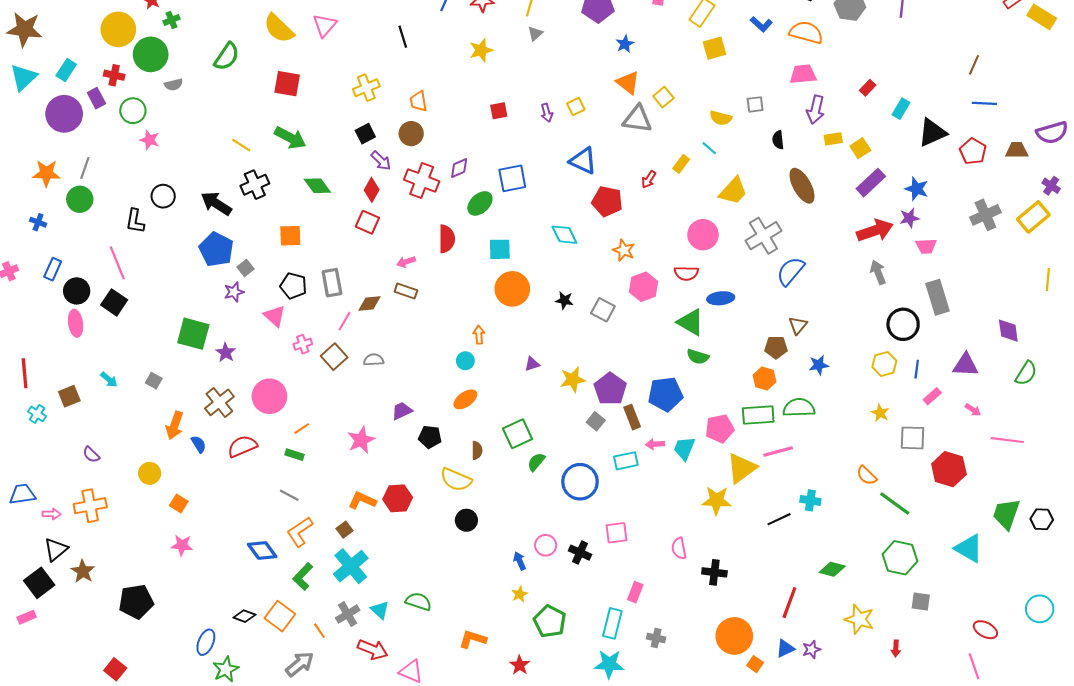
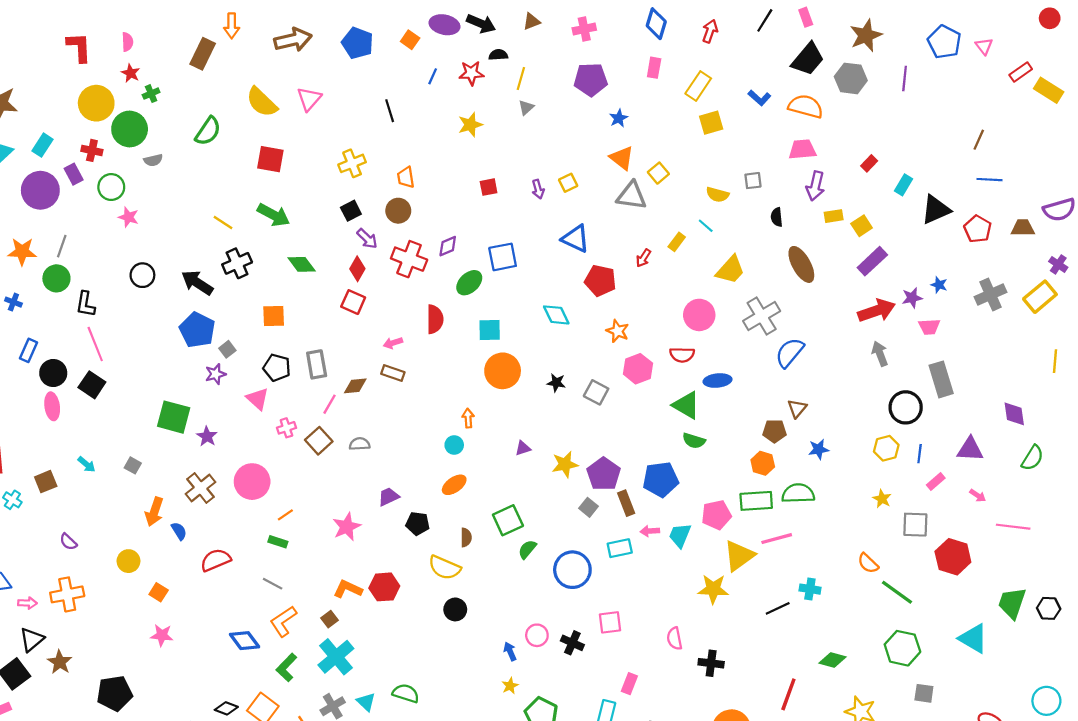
blue star: (917, 189) -> (939, 285), moved, size x0.7
black L-shape: (135, 221) -> (85, 304), moved
red semicircle: (242, 446) -> (216, 560), moved

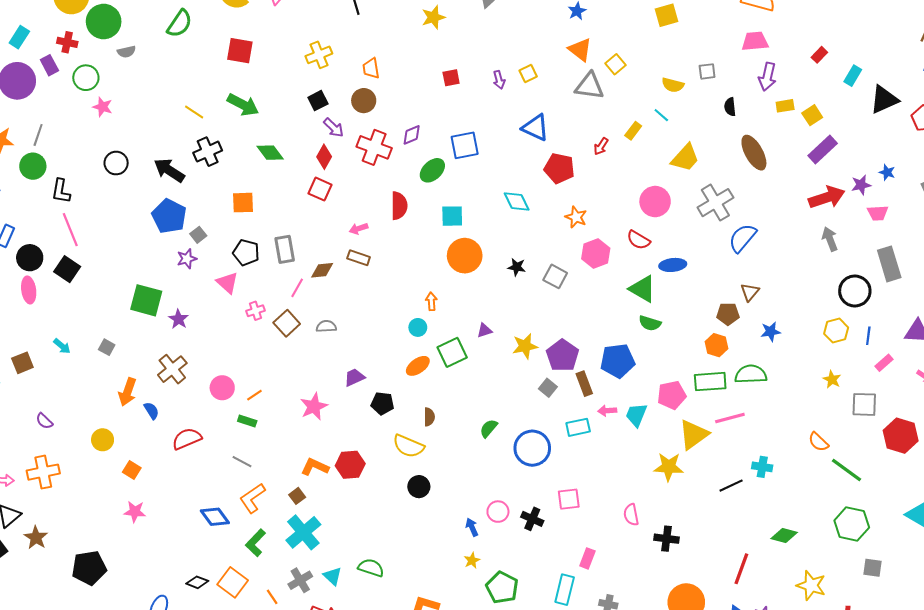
red semicircle: (682, 355) -> (638, 240), turned 30
pink circle: (252, 482) -> (222, 388), moved, size x0.7
green square: (508, 520) -> (452, 352), moved

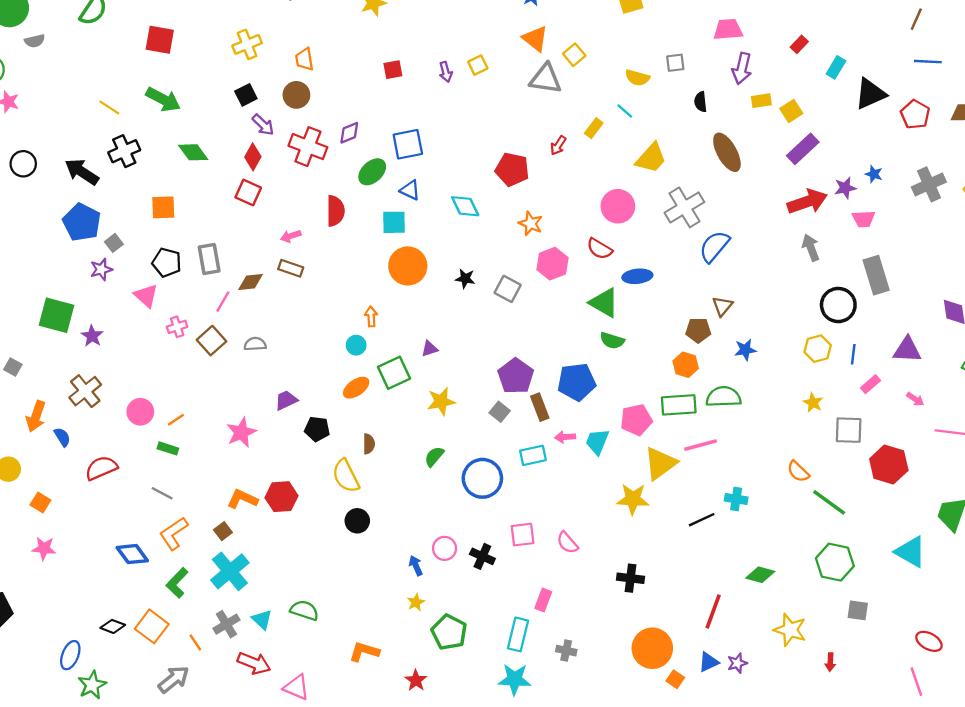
blue triangle: (535, 128) -> (410, 190), moved, size x0.7
yellow star: (525, 346) -> (441, 401), moved
yellow semicircle: (408, 446) -> (346, 476), turned 40
pink semicircle: (631, 515) -> (567, 543), moved, turned -30

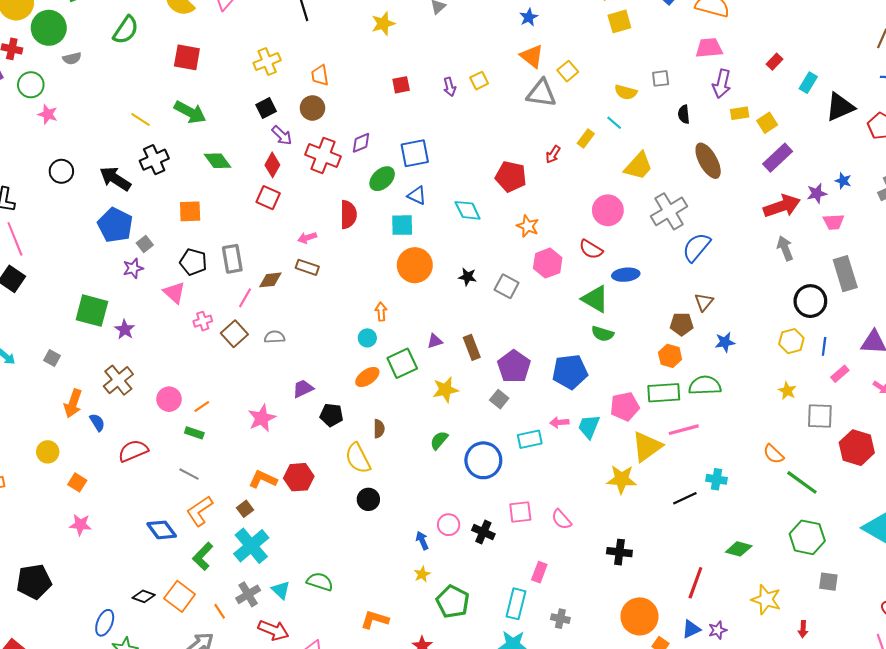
brown rectangle: (540, 407) -> (472, 347), moved

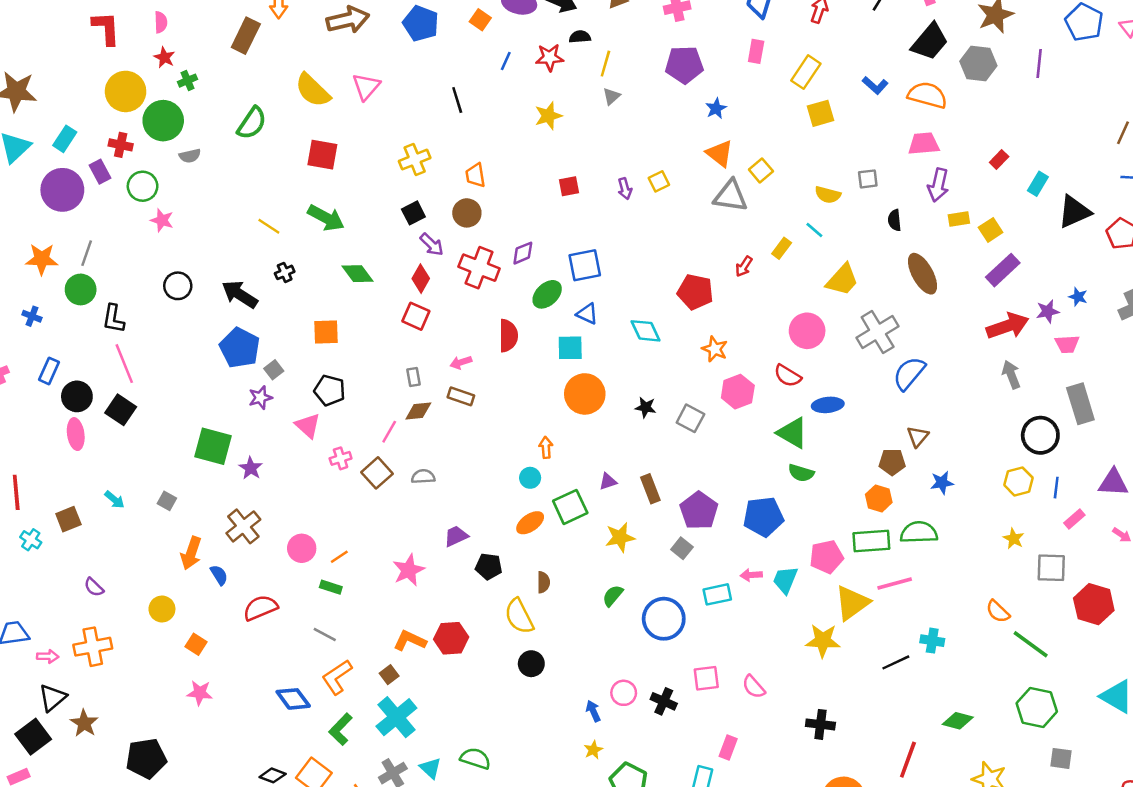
black cross: (154, 160) -> (285, 272), size x0.6
gray rectangle: (232, 259) -> (413, 377), moved, size x0.6

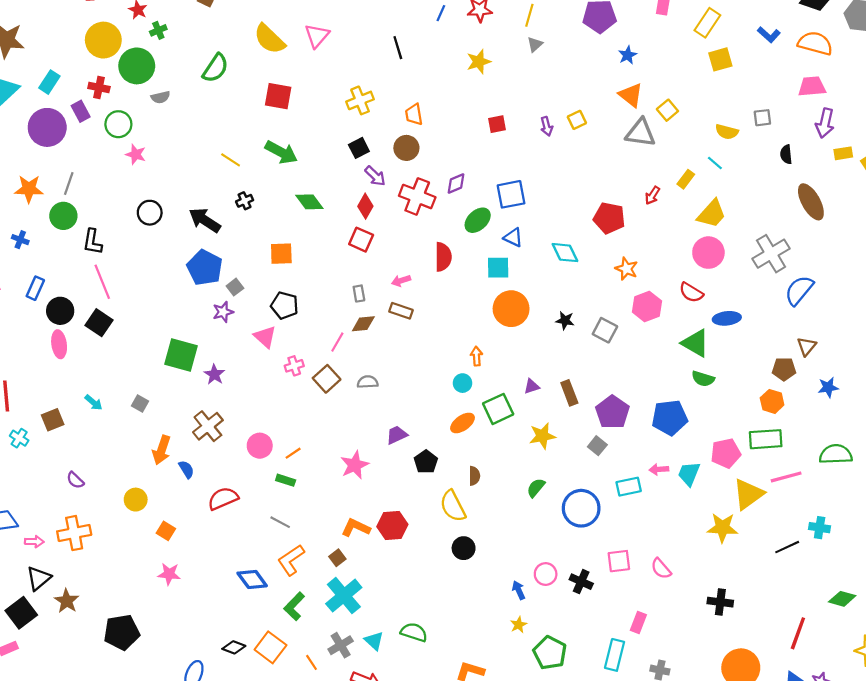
yellow trapezoid: (842, 280) -> (712, 214), moved
green semicircle: (919, 532) -> (836, 454), moved
black pentagon: (489, 566) -> (426, 462), turned 30

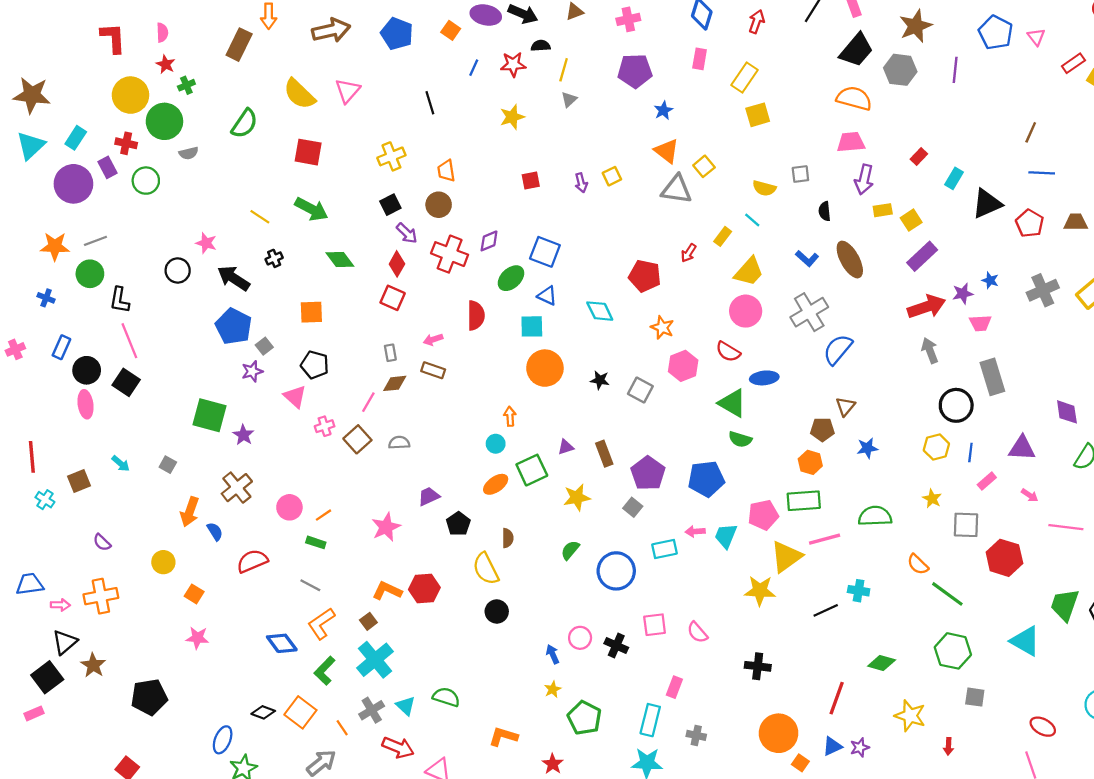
blue L-shape: (769, 35) -> (807, 258), moved
pink star: (136, 154) -> (206, 243), moved
gray line: (69, 184) -> (95, 241), turned 50
blue square: (511, 194) -> (545, 252), turned 32

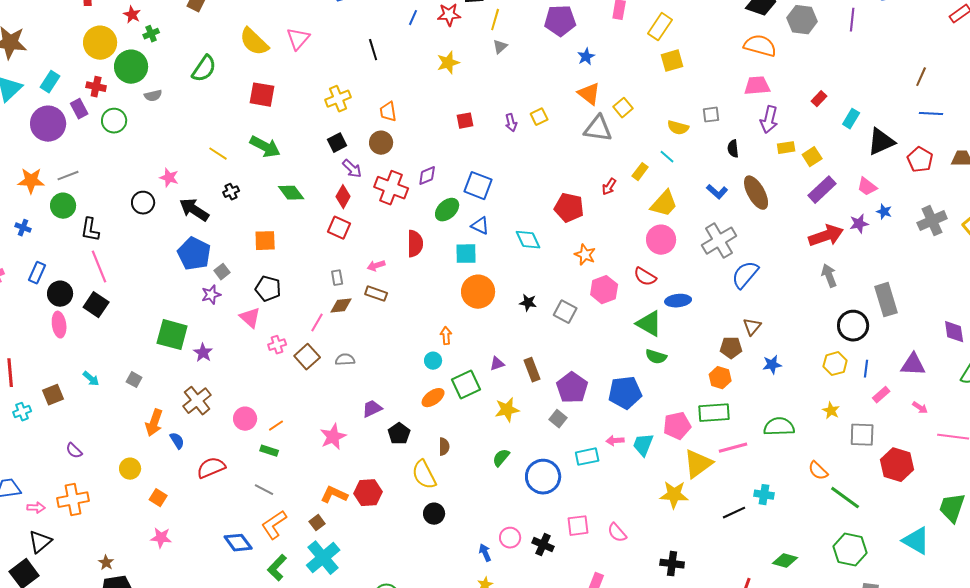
pink trapezoid: (980, 323) -> (867, 187), moved, turned 40
cyan cross: (45, 500) -> (22, 412), turned 36
brown star: (93, 665) -> (106, 563), moved, size x0.7

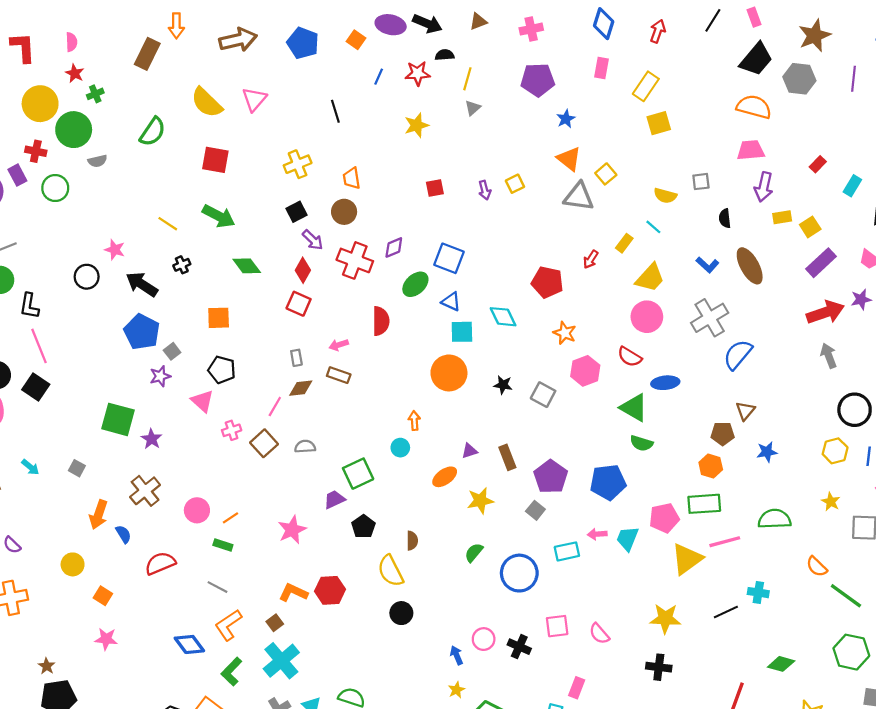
cyan square: (466, 254) -> (462, 332), moved
green square: (466, 385) -> (358, 474), moved
orange ellipse: (433, 398) -> (445, 477), moved
yellow star: (674, 495) -> (665, 618), moved

